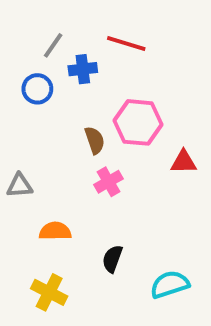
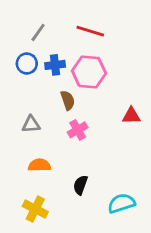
blue cross: (83, 69) -> (55, 65), moved
pink hexagon: (138, 122) -> (89, 72), moved
gray triangle: (20, 186) -> (31, 124), moved

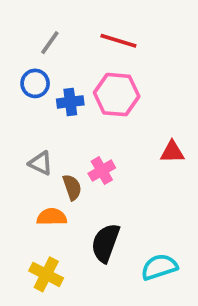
blue cross: (55, 65) -> (70, 102), moved
brown semicircle: (68, 100) -> (72, 187), moved
gray triangle: (31, 124) -> (41, 163), turned 30
black semicircle: (80, 185) -> (105, 243), size x1.5

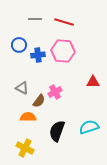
gray line: (50, 43) -> (35, 19), moved, turned 56
brown semicircle: (72, 187) -> (39, 101), turned 56
cyan semicircle: (159, 267) -> (89, 127), moved

